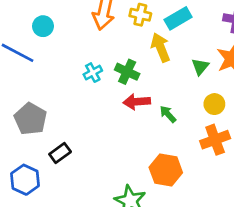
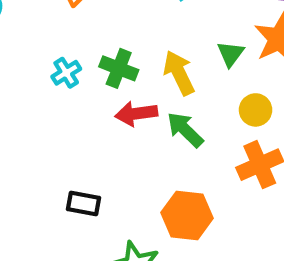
yellow arrow: (160, 48) -> (179, 73), moved
green arrow: (168, 114) -> (185, 130), size x1.4
black rectangle: (60, 153) -> (84, 204), moved, turned 50

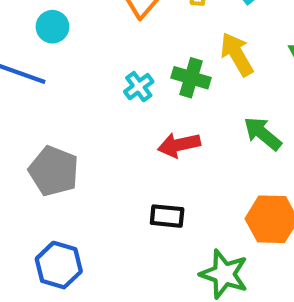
yellow arrow: (179, 73) -> (237, 54), moved
red arrow: (136, 114) -> (179, 145), moved

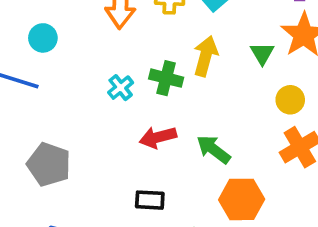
yellow arrow: (237, 54) -> (205, 56), turned 48
green arrow: (263, 134) -> (214, 149), moved

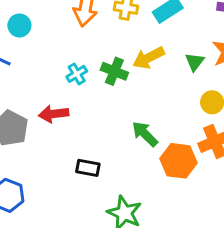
yellow arrow: (205, 56) -> (149, 58), turned -140
red arrow: (158, 137) -> (54, 114), moved
orange hexagon: (242, 199) -> (178, 161), moved

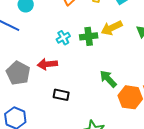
green cross: (114, 71) -> (89, 36), turned -30
black rectangle: (88, 168) -> (61, 95), moved

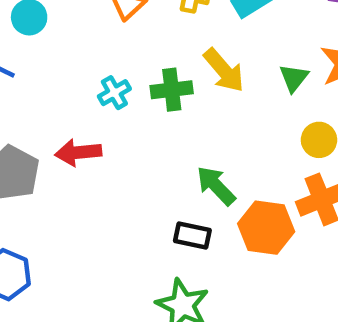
yellow arrow: (112, 28) -> (224, 70), turned -105
black rectangle: (61, 95) -> (192, 236), moved

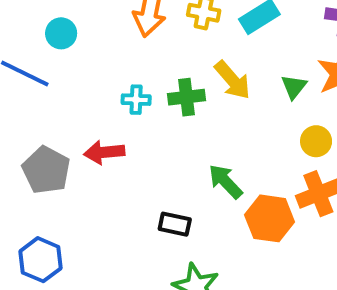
cyan cross: (114, 93) -> (136, 100), turned 32
black rectangle: (192, 236) -> (175, 224), moved

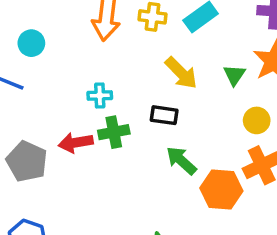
green cross: (186, 97) -> (114, 132), moved
black rectangle: (175, 224) -> (164, 115), moved

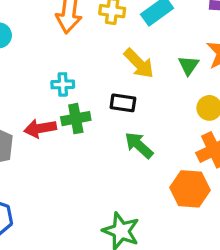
orange hexagon: (221, 189) -> (190, 189), moved

